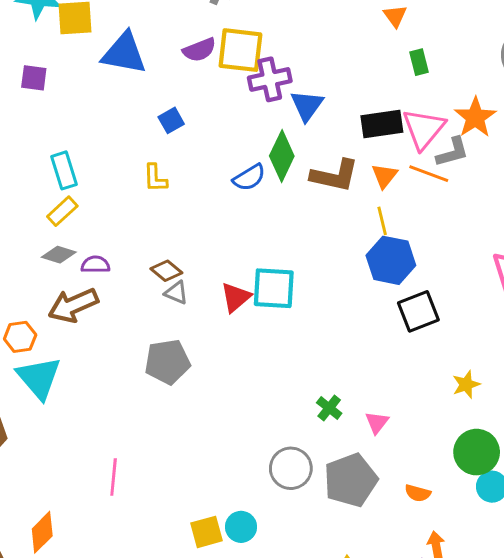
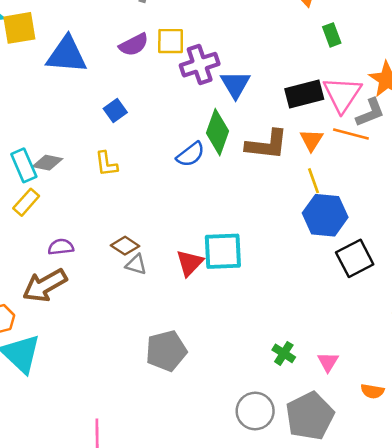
yellow square: (240, 50) -> (171, 41), size x0.7
gray diamond: (59, 255) -> (48, 163), moved
gray pentagon: (167, 362) -> (166, 351), moved
orange semicircle: (418, 493) -> (372, 391), moved

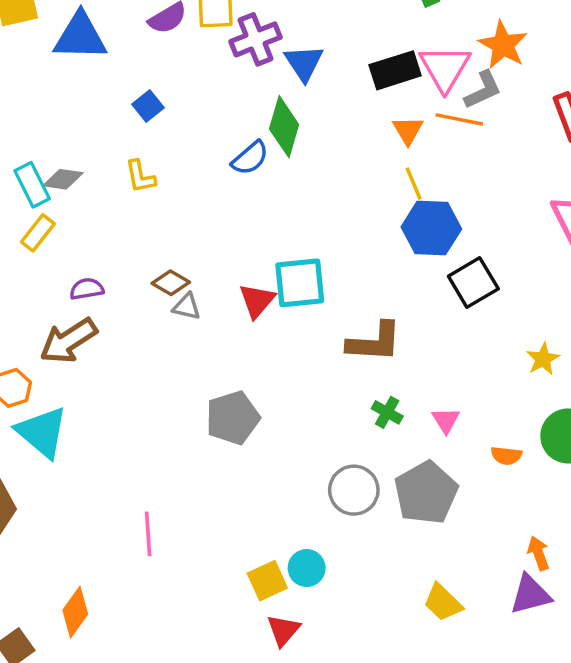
brown L-shape: (267, 145) -> (374, 342), moved

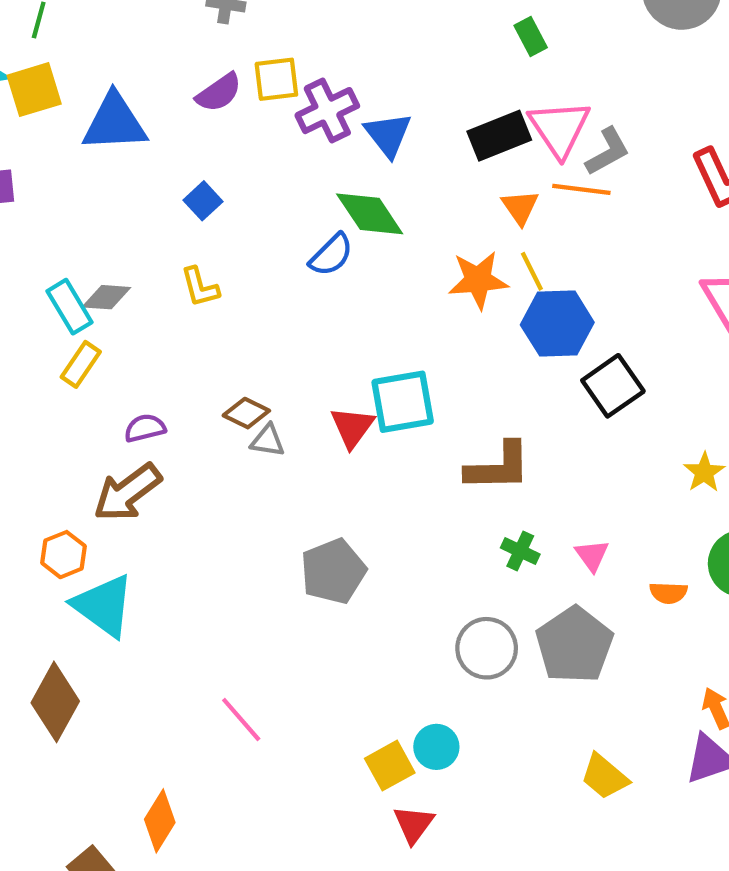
orange star: (503, 45) -> (478, 280), moved, turned -30
green diamond: (284, 127) -> (370, 214), turned -46
pink line: (148, 534) -> (241, 720), turned -33

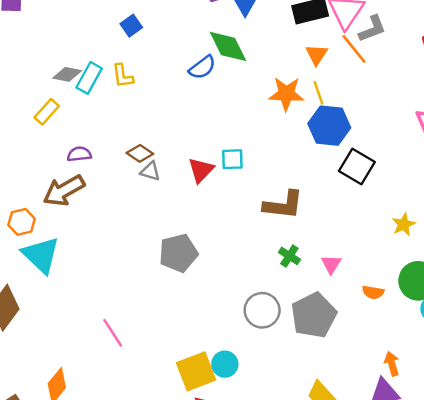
orange line: (581, 189) -> (354, 49), turned 36
cyan rectangle: (70, 307) -> (89, 78), moved, turned 52
black square: (613, 386) -> (357, 167), turned -32
cyan square: (403, 402) -> (232, 159), size x0.6
yellow square: (390, 766) -> (196, 371), size x1.4

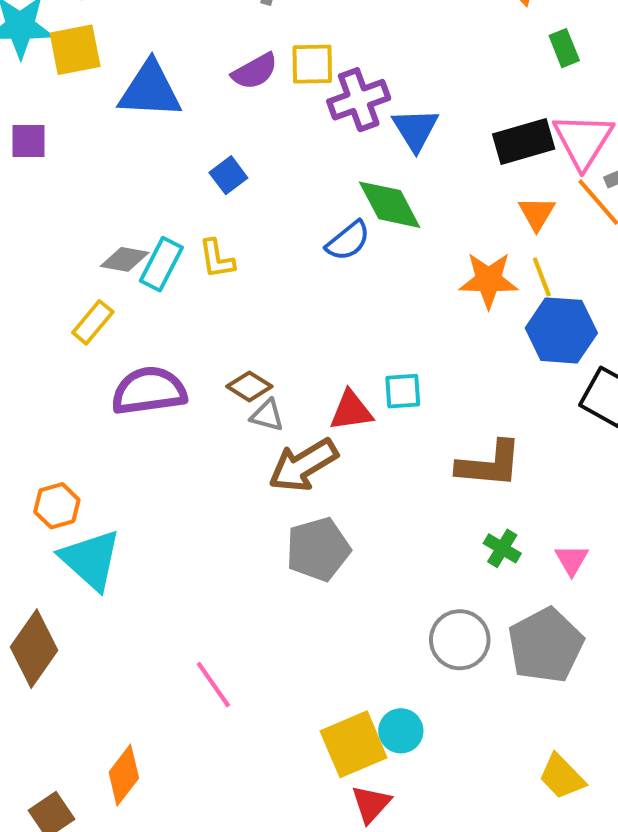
purple semicircle: (79, 154) -> (149, 391), size x1.8
red triangle: (201, 170) -> (351, 411), turned 40
brown arrow: (64, 191) -> (303, 465), moved

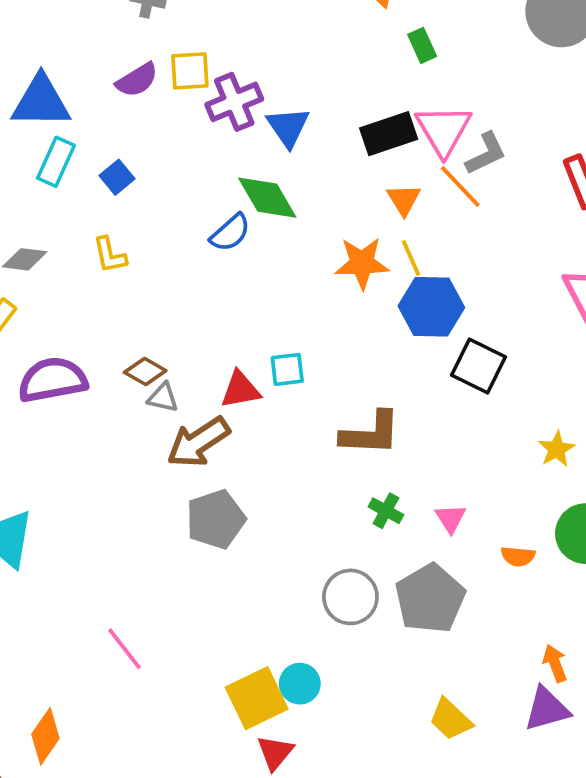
cyan rectangle: (161, 264) -> (56, 162), moved

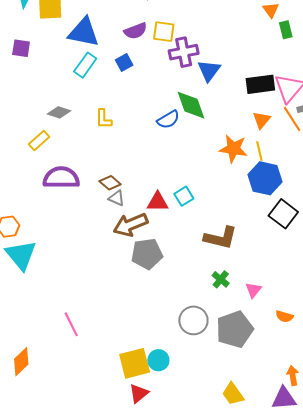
green rectangle: (422, 45) -> (286, 30), moved
blue square: (117, 177) -> (124, 62), moved
cyan square: (287, 369) -> (184, 196), turned -36
gray pentagon: (216, 519) -> (147, 254), moved

